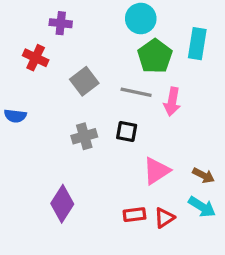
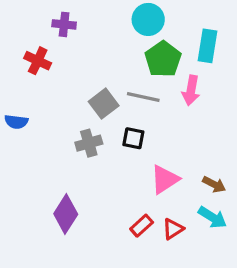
gray square: (84, 81) -> (104, 104), moved
pink arrow: (172, 102) -> (191, 90), moved
red rectangle: (134, 215) -> (142, 226), turned -35

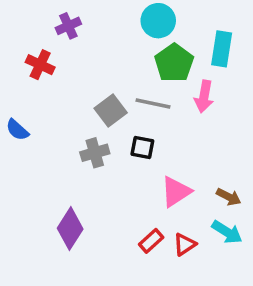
purple cross: (64, 24) -> (68, 26), turned -30
blue semicircle: (16, 122) -> (17, 130), turned 35

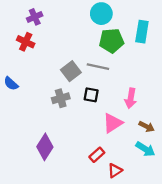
purple cross: (68, 26) -> (35, 17), moved
green pentagon: (174, 63) -> (111, 41), turned 30
pink arrow: (204, 96) -> (131, 98), moved
red triangle: (185, 244) -> (115, 171), moved

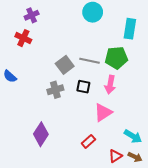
green pentagon: (111, 41) -> (116, 58), moved
pink arrow: (131, 98) -> (110, 85), moved
brown arrow: (147, 127) -> (135, 157), moved
red triangle: (115, 171) -> (115, 156), moved

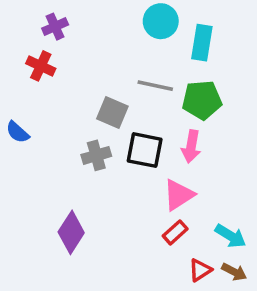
cyan rectangle: (130, 29) -> (202, 43), moved
gray line: (90, 61) -> (155, 86), moved
gray square: (65, 65) -> (112, 112), turned -30
black square: (83, 87) -> (145, 150), size x1.5
red rectangle: (88, 141) -> (175, 232), moved

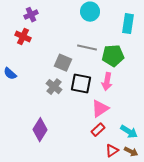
cyan rectangle: (202, 43) -> (128, 24), moved
gray cross: (96, 155) -> (54, 87), turned -35

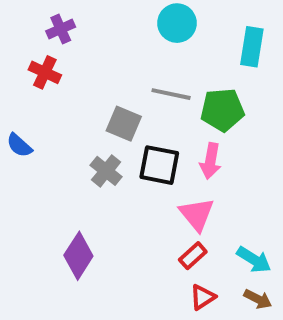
pink triangle: (100, 109) -> (197, 214), turned -36
red triangle: (112, 151) -> (203, 297), moved

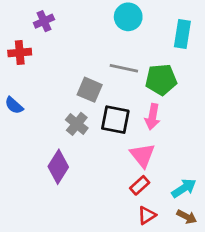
red cross: (45, 72) -> (20, 53), moved, turned -30
purple diamond: (78, 256) -> (58, 167), moved
cyan arrow: (254, 260) -> (184, 188), turned -65

